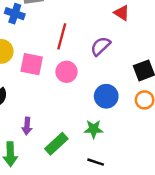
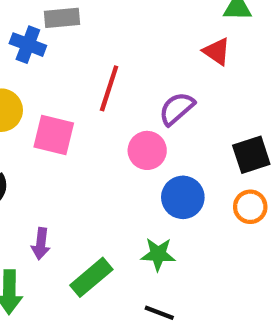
pink circle: (66, 72) -> (147, 150), moved

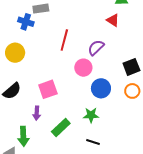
pink square: (54, 135) -> (48, 89), moved, turned -30

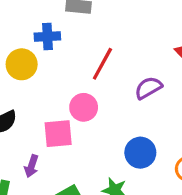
blue cross: (26, 22) -> (47, 36), moved, turned -35
pink circle: (83, 68) -> (84, 107), moved

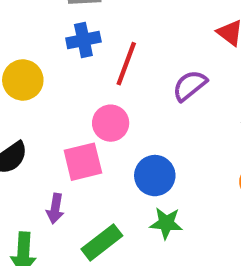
blue cross: (47, 36) -> (83, 40), moved
blue circle: (140, 153) -> (155, 176), moved

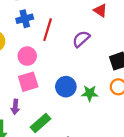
pink circle: (111, 123) -> (27, 56), moved
green star: (166, 223) -> (90, 93), moved

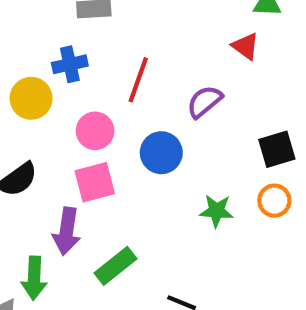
blue cross: (25, 19) -> (70, 64), moved
blue circle: (66, 87) -> (161, 153), moved
purple arrow: (15, 107) -> (67, 231), size x1.5

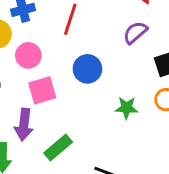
purple semicircle: (204, 102) -> (135, 33), moved
pink circle: (95, 131) -> (28, 55), moved

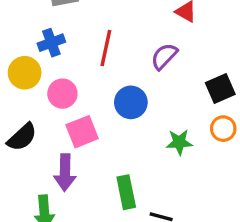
purple semicircle: (135, 33) -> (164, 56), moved
green rectangle: (58, 147) -> (126, 192), moved, turned -56

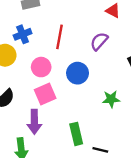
pink circle: (62, 94) -> (41, 67), moved

